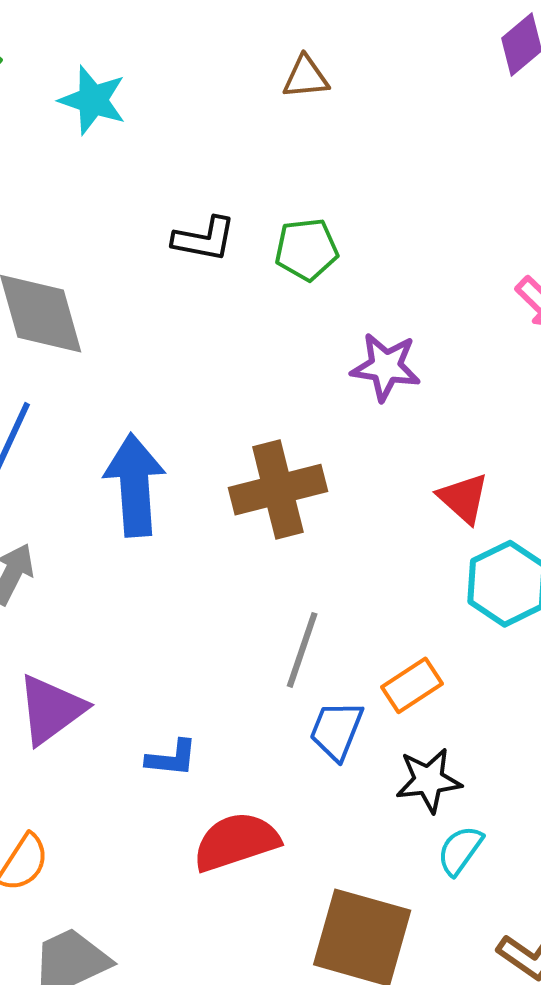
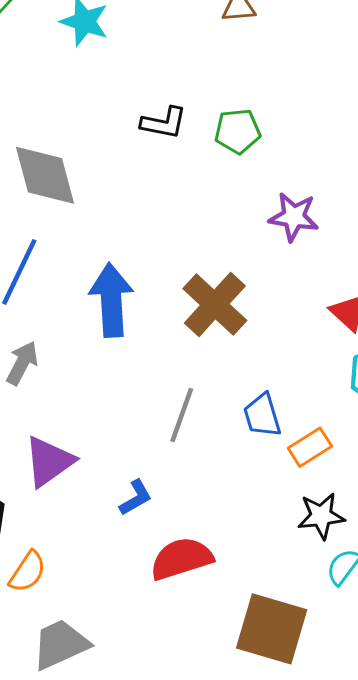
brown cross: (278, 490) -> (215, 304), turned -34
gray line: (302, 650) -> (182, 415), moved
blue trapezoid: (337, 730) -> (262, 415), moved, turned -39
blue L-shape: (172, 758) -> (136, 498), turned -36

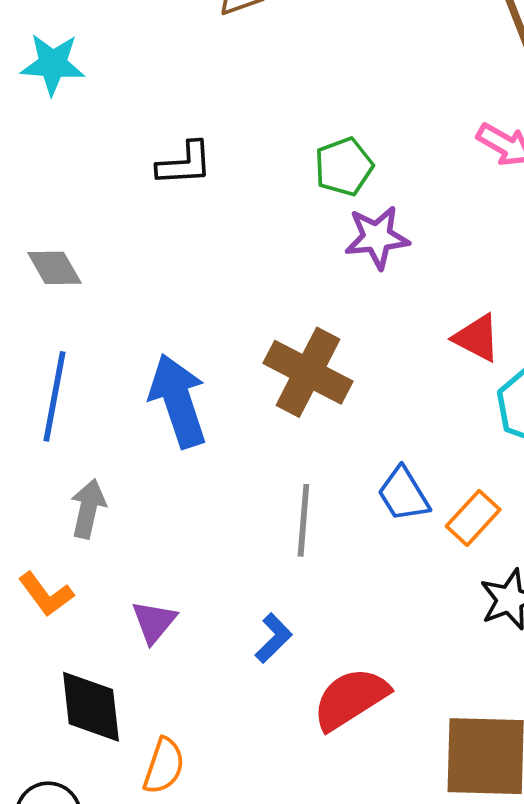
green pentagon: (238, 131) -> (344, 167), moved
gray diamond: (45, 175) -> (54, 268), size x0.6
purple triangle: (49, 461) -> (154, 622), size x0.7

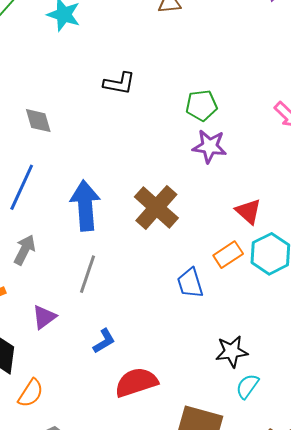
orange rectangle: (473, 518) -> (228, 255), moved
gray line: (303, 520) -> (88, 274), moved

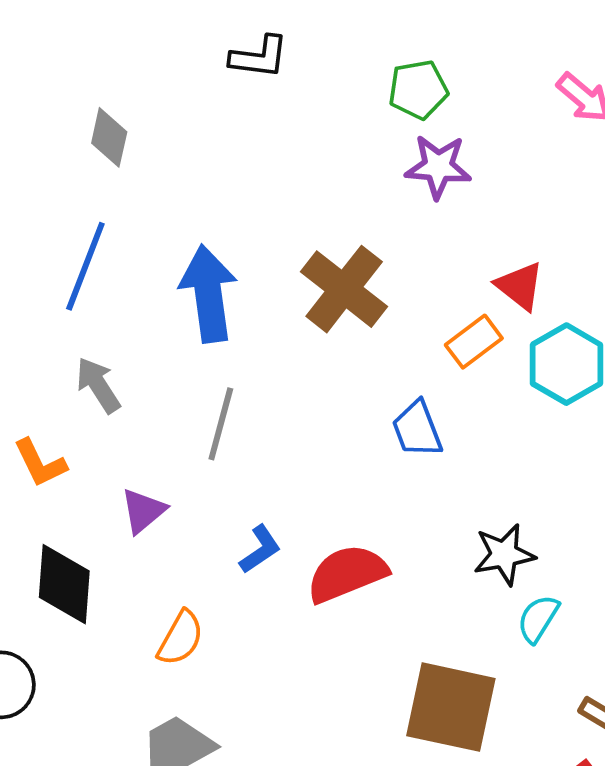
gray diamond: (38, 121) -> (109, 137), turned 32
gray arrow: (25, 250) -> (98, 385), turned -56
orange rectangle: (228, 255) -> (474, 342), moved
red semicircle: (136, 382) -> (347, 574), moved
orange semicircle: (31, 393) -> (181, 638), moved

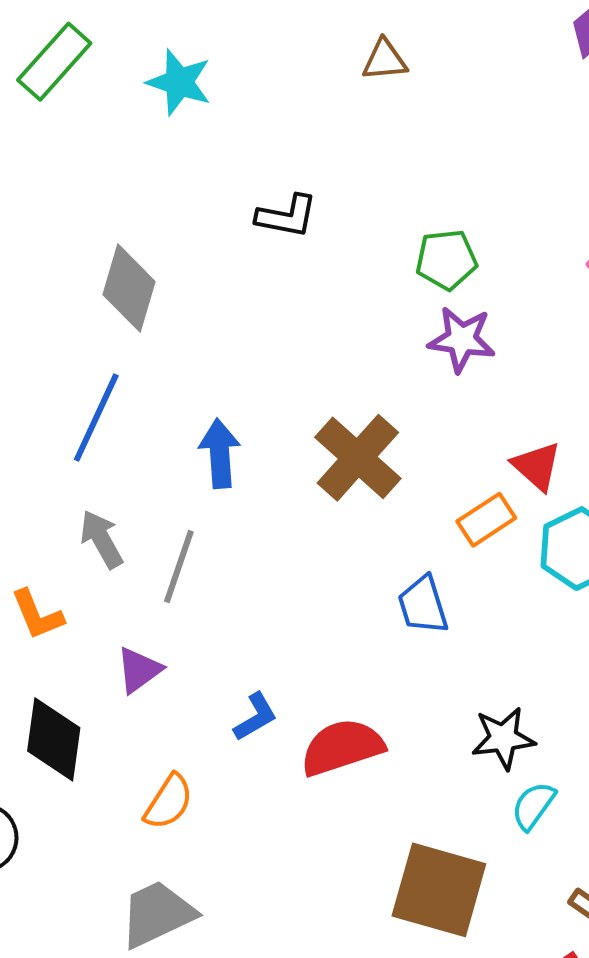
gray diamond: (109, 137) -> (129, 288), size x1.4
blue arrow: (208, 294) -> (220, 453), size x0.7
gray line: (221, 424) -> (179, 567), moved

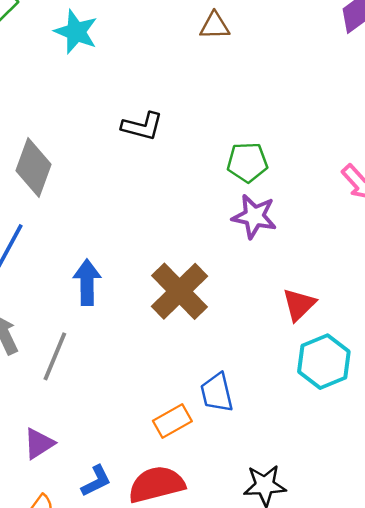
red triangle: (537, 466) -> (299, 305), turned 30
orange rectangle: (486, 520) -> (172, 421), moved
purple triangle: (139, 670) -> (39, 444), moved
blue L-shape: (255, 717) -> (96, 481), moved

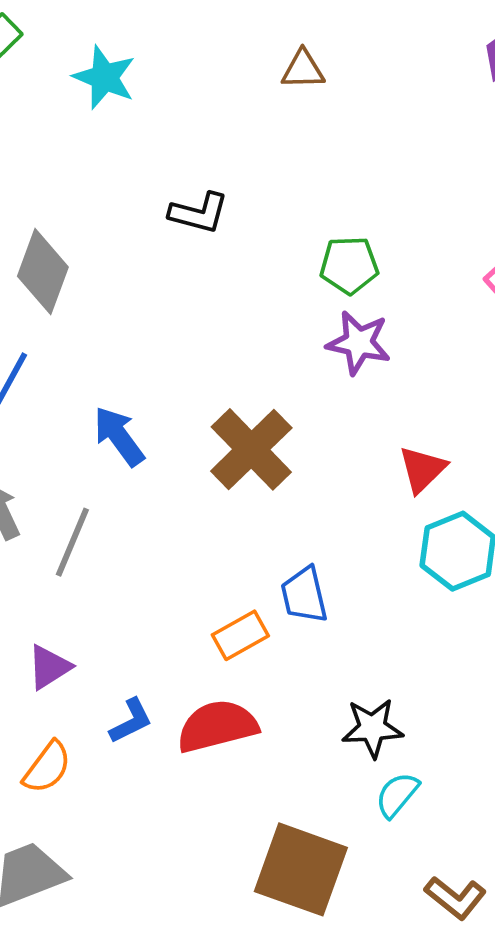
blue arrow: (87, 282) -> (119, 436), turned -36

